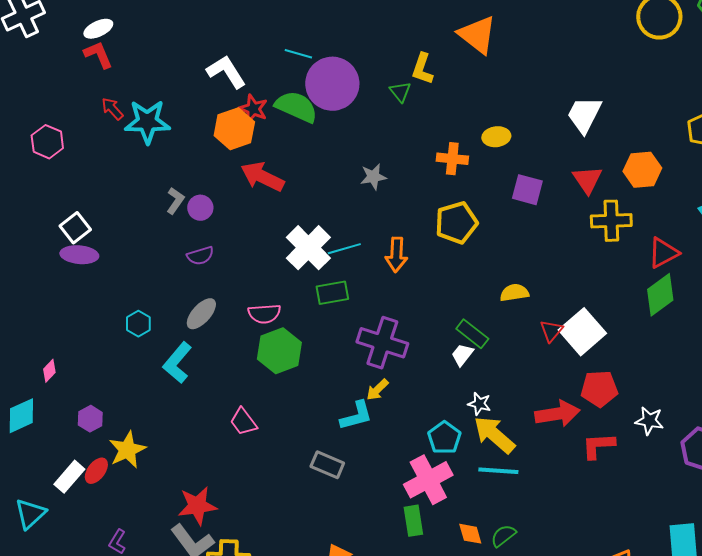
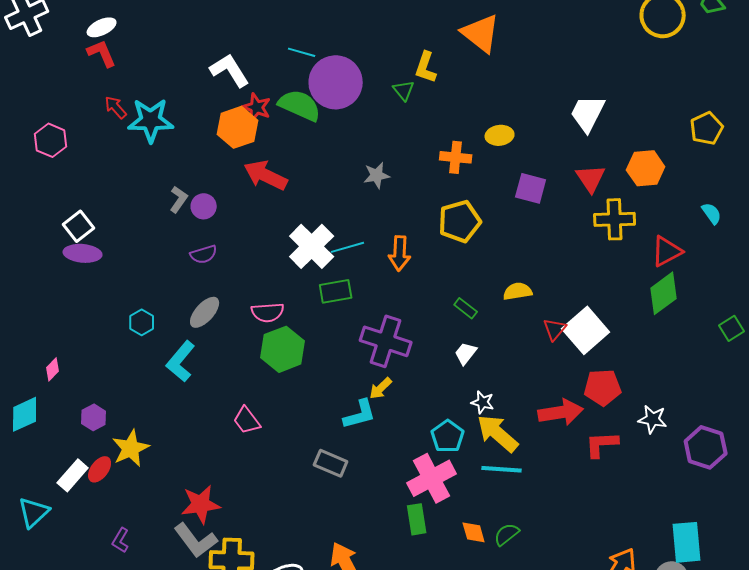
green rectangle: (472, 334) -> (466, 308), moved, size x0.7

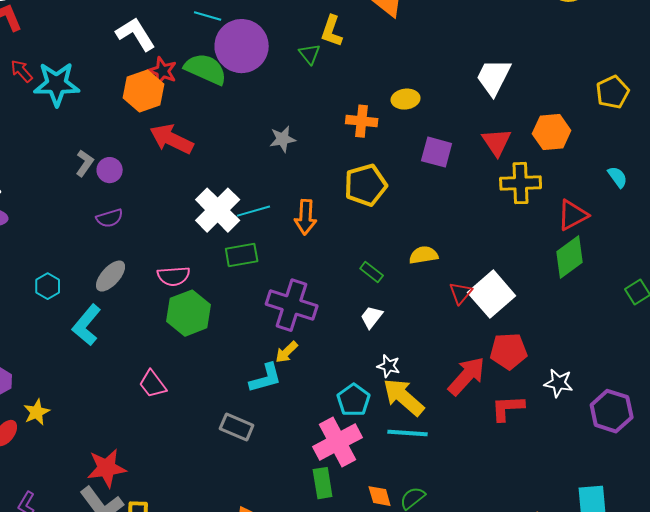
red arrow: (561, 412) -> (467, 376), turned -39
yellow star: (131, 448) -> (37, 412), size x0.7

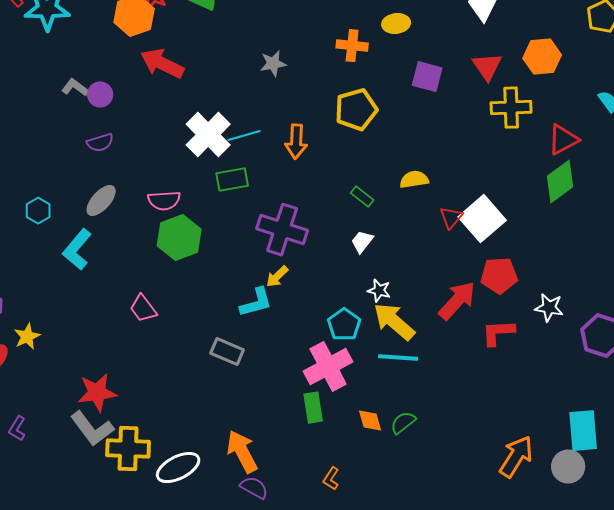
gray L-shape: (85, 163) -> (75, 88), turned -88

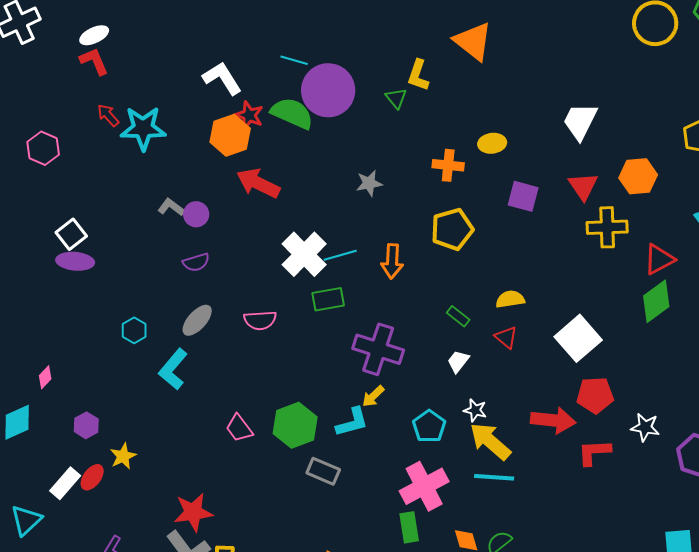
red triangle: (451, 218) -> (506, 337), moved, turned -30
green hexagon: (179, 238) -> (295, 425), moved
red arrow: (457, 301) -> (553, 420), turned 54
cyan pentagon: (344, 325) -> (429, 426), moved

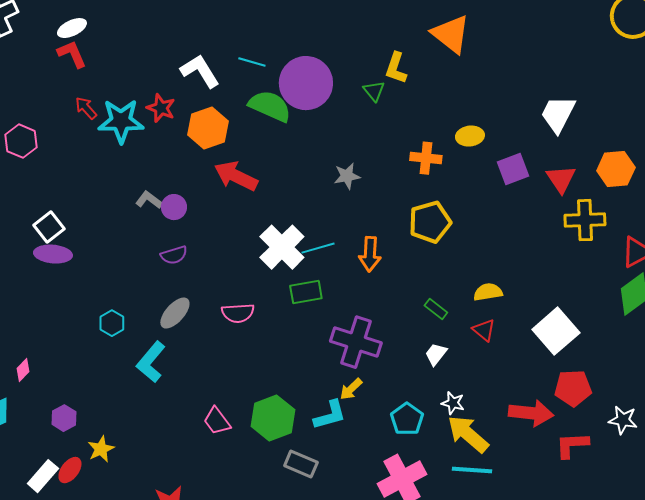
cyan line: (294, 60) -> (252, 62), moved
red star: (249, 115) -> (161, 108), moved
purple square: (523, 196) -> (513, 169), moved, turned -36

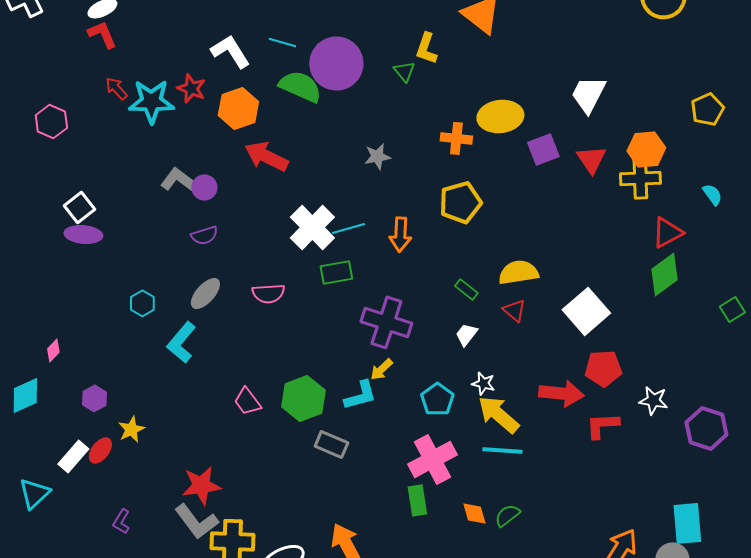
yellow ellipse: (470, 136) -> (500, 116), size x1.6
gray L-shape: (149, 200) -> (179, 180), size x1.4
yellow cross: (585, 220) -> (640, 178), moved
yellow semicircle: (488, 292) -> (518, 272), size x1.4

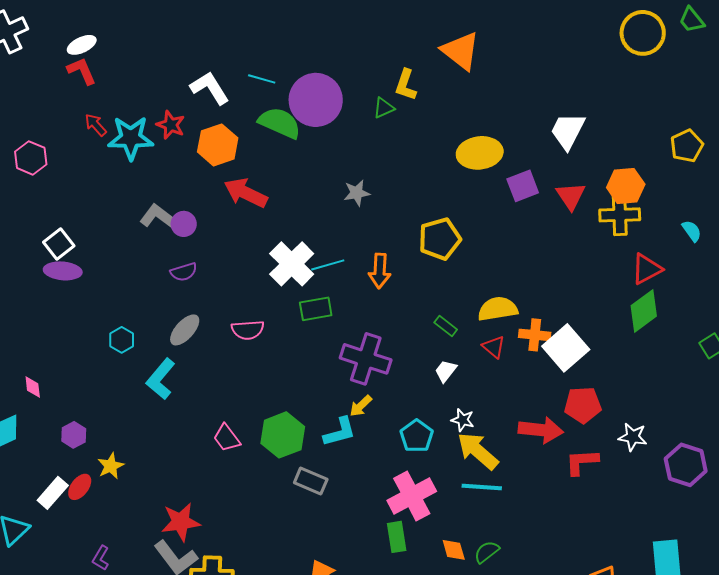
green triangle: (404, 71) -> (384, 108), turned 45
orange cross: (456, 138) -> (535, 335), moved
pink diamond: (53, 350) -> (33, 387), turned -50

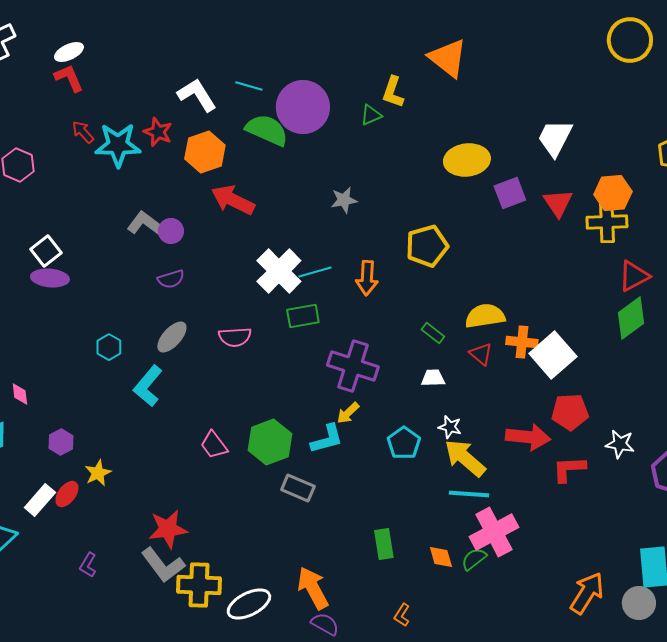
white trapezoid: (446, 371) -> (433, 378), turned 50
pink cross: (412, 496) -> (494, 532), moved

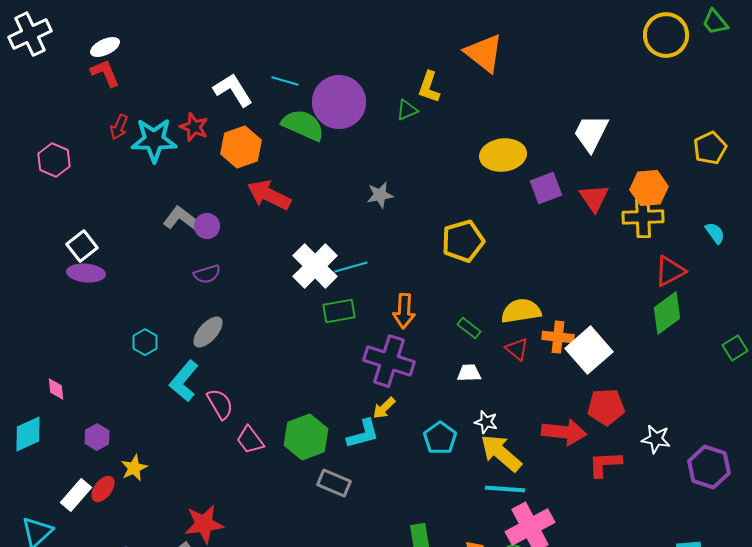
red arrow: (83, 132) -> (119, 127), turned -115
orange arrow: (367, 278) -> (404, 311), moved
pink semicircle: (235, 337) -> (220, 404), moved, turned -116

